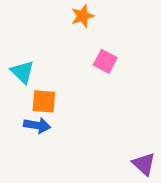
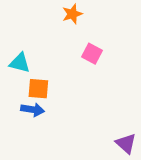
cyan triangle: (22, 72) -> (20, 63), turned -30

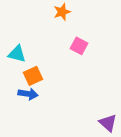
orange square: (38, 89) -> (33, 76), turned -30

